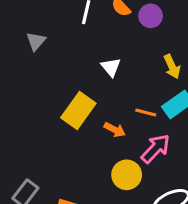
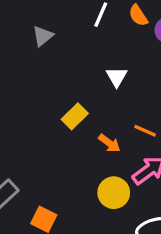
yellow rectangle: (78, 110) -> (75, 116), size x0.7

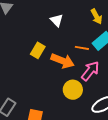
orange arrow: (109, 143) -> (63, 61), size x1.6

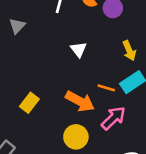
yellow rectangle: (38, 50) -> (29, 103), moved
yellow circle: (73, 90) -> (76, 137), moved

